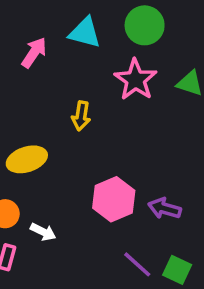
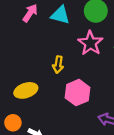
pink arrow: (34, 53) -> (30, 13), moved
pink hexagon: (114, 199) -> (77, 93), moved

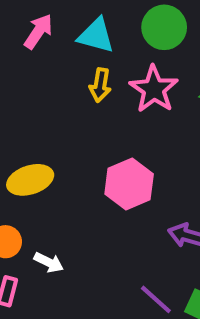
yellow arrow: (58, 65) -> (100, 85), moved

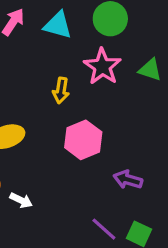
yellow arrow: (100, 85) -> (61, 90), moved

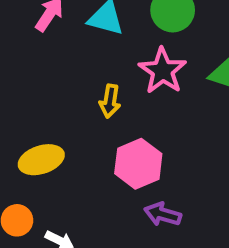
purple arrow: (128, 180) -> (163, 214), moved

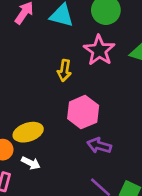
yellow ellipse: (41, 160) -> (28, 132), moved

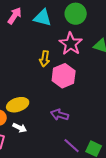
pink hexagon: (83, 112) -> (64, 76), moved
purple arrow: (99, 146) -> (60, 115), moved

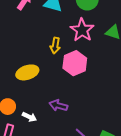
yellow ellipse: (18, 105) -> (27, 72), moved
purple arrow: (60, 115) -> (58, 105), moved

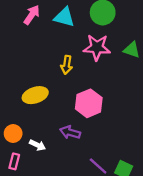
pink star: (82, 30) -> (97, 47), turned -30
pink hexagon: (75, 63) -> (89, 103), moved

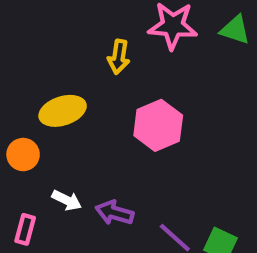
purple arrow: (70, 132) -> (115, 213), moved
orange circle: (13, 134) -> (23, 155), moved

